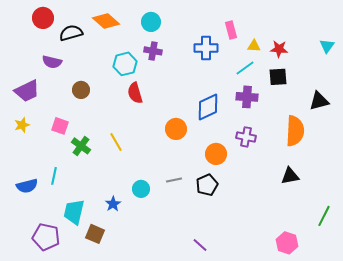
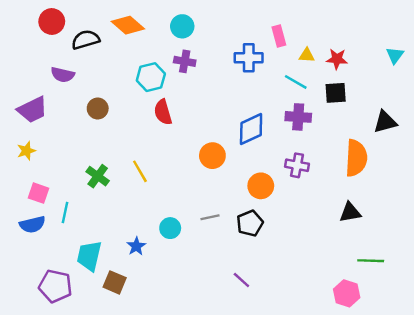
cyan line: (245, 68) -> (296, 82), turned 66
pink square: (60, 126) -> (38, 193), moved
green line: (324, 216) -> (371, 261), moved, turned 65
purple line: (200, 245) -> (241, 280), moved

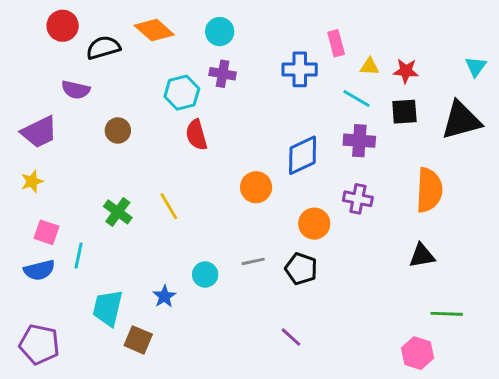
black triangle: (385, 122) -> (461, 120), moved, size x1.4
black pentagon: (250, 223) -> (301, 269), turned -30
purple pentagon: (55, 286) -> (39, 344), moved

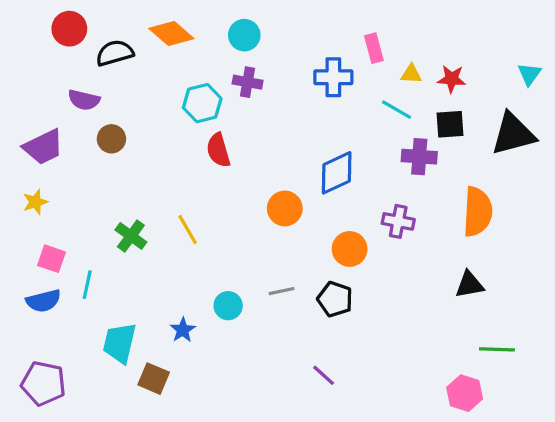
brown circle: (118, 130) -> (111, 139), moved
purple cross: (359, 141) -> (419, 157), moved

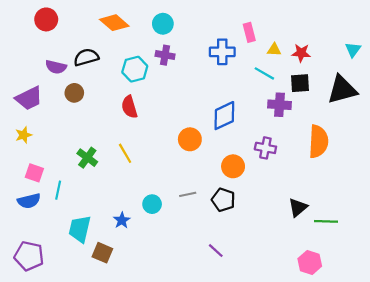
black semicircle: (115, 53) -> (86, 57), moved
red semicircle: (218, 150) -> (129, 107), moved
black triangle: (469, 285) -> (298, 207), moved, turned -30
green line: (497, 349) -> (326, 221), moved

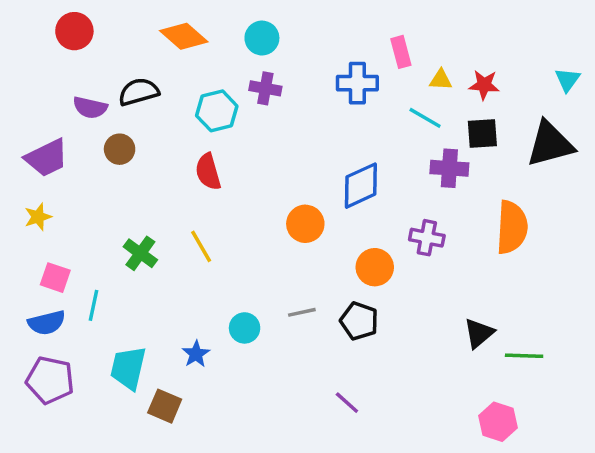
purple pentagon: (29, 256) -> (50, 380), moved

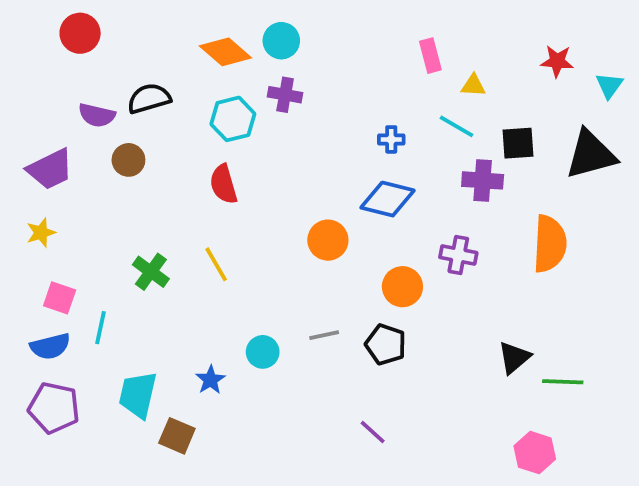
orange diamond: (184, 36) -> (225, 52), moved
blue cross: (357, 83) -> (391, 139), moved, size x0.6
red star: (484, 85) -> (557, 61), moved
blue diamond: (361, 186) -> (388, 199), turned 39

